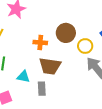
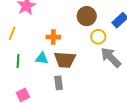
brown circle: (66, 33) -> (87, 16), moved
cyan triangle: (23, 77) -> (42, 58), moved

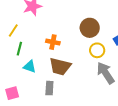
cyan triangle: (42, 58) -> (30, 67), moved
green line: (18, 61) -> (19, 49), moved

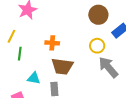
brown circle: (90, 28) -> (98, 15), moved
cyan triangle: (30, 67) -> (34, 78), moved

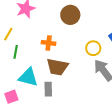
brown circle: (98, 15) -> (70, 15), moved
cyan triangle: (34, 78) -> (28, 77), size x1.5

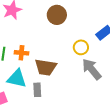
orange cross: (49, 43) -> (21, 53), moved

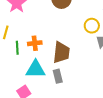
brown trapezoid: (46, 67) -> (61, 52), turned -80

